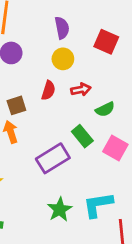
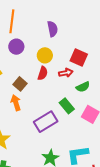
red square: (106, 42) -> (79, 58), moved
yellow circle: (63, 59) -> (45, 55), moved
brown square: (16, 105) -> (20, 84), turned -32

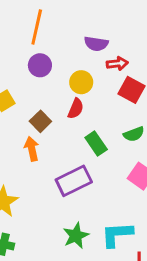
purple semicircle: (53, 29) -> (96, 44), turned 105
red arrow: (66, 73) -> (117, 64), moved
green rectangle: (67, 106) -> (96, 143), moved

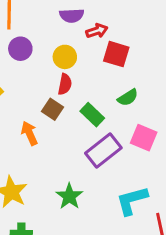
brown square: (40, 121) -> (52, 109), moved
purple rectangle: (74, 181) -> (103, 150), moved
green star: (76, 236) -> (69, 196), moved

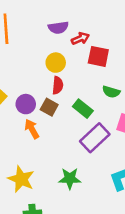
purple circle: (20, 49) -> (26, 104), moved
green semicircle: (128, 98) -> (111, 92), turned 54
green star: (69, 196) -> (70, 179), turned -30

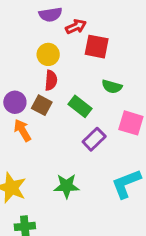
purple rectangle: (95, 138) -> (94, 139), size x0.7

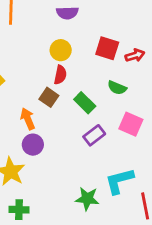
red arrow: (76, 27) -> (135, 55), moved
purple circle: (15, 102) -> (33, 145), moved
green star: (67, 186) -> (87, 199), moved

